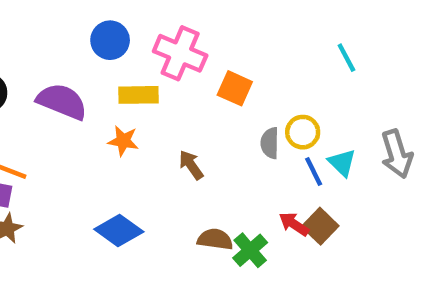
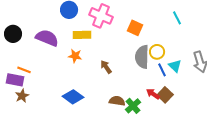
orange square: (235, 88) -> (135, 28), moved
gray semicircle: (270, 143) -> (142, 57), size x1.6

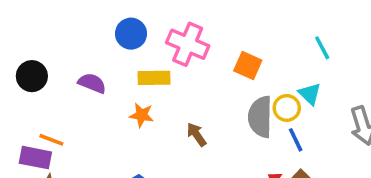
purple semicircle: (47, 38) -> (92, 83), size x0.7
cyan triangle: (175, 66) -> (310, 94), moved

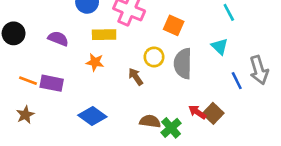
yellow circle: (287, 108) -> (154, 57), moved
blue line: (296, 140) -> (237, 81), moved
purple rectangle: (35, 158) -> (52, 83), moved

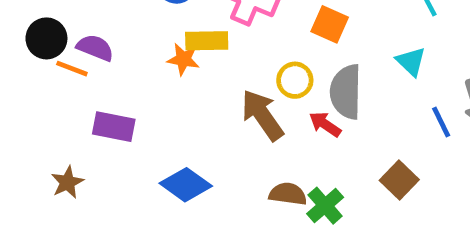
purple semicircle: (58, 39) -> (95, 48), moved
orange star: (95, 62) -> (183, 59), moved
brown arrow: (136, 77) -> (262, 115), size x1.6
orange line: (28, 81) -> (72, 69), moved
red arrow: (197, 112) -> (325, 124), moved

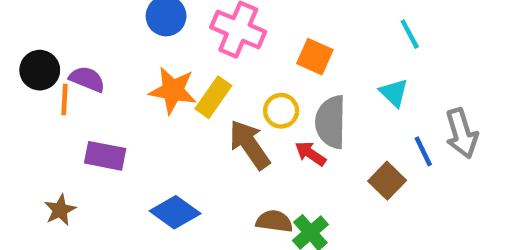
yellow rectangle: (207, 41) -> (213, 97), moved, turned -54
orange star: (183, 59) -> (173, 90), size x1.5
orange line: (72, 69) -> (65, 99), turned 72
brown square: (399, 180) -> (387, 181), moved

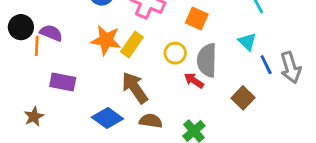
brown arrow: (250, 145) -> (135, 88), moved
blue line: (423, 151) -> (266, 65), moved
brown semicircle: (274, 221) -> (151, 121), moved

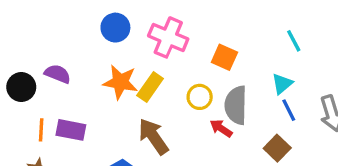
black circle: (21, 27) -> (21, 87), moved
cyan triangle: (247, 42) -> (282, 84), turned 36
orange line: (37, 46) -> (41, 130), moved
blue line: (266, 65) -> (289, 110), moved

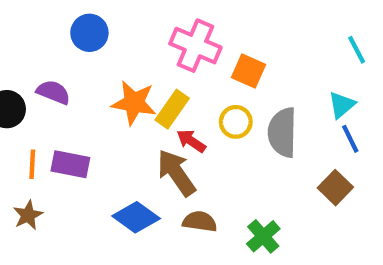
blue circle: (115, 28) -> (89, 33), moved
orange square: (224, 57) -> (248, 71), moved
red arrow: (221, 128) -> (191, 141), moved

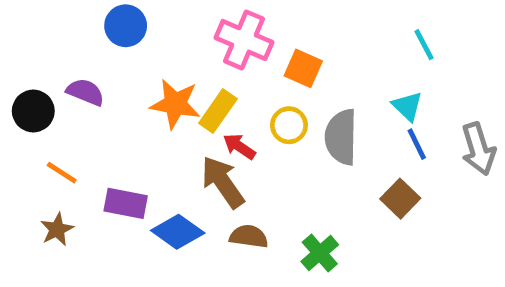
cyan triangle: (342, 105) -> (407, 106), turned -36
orange line: (32, 164) -> (62, 173), turned -60
purple rectangle: (70, 164) -> (126, 203), moved

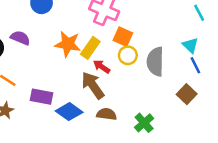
orange square: (303, 68) -> (123, 37), moved

